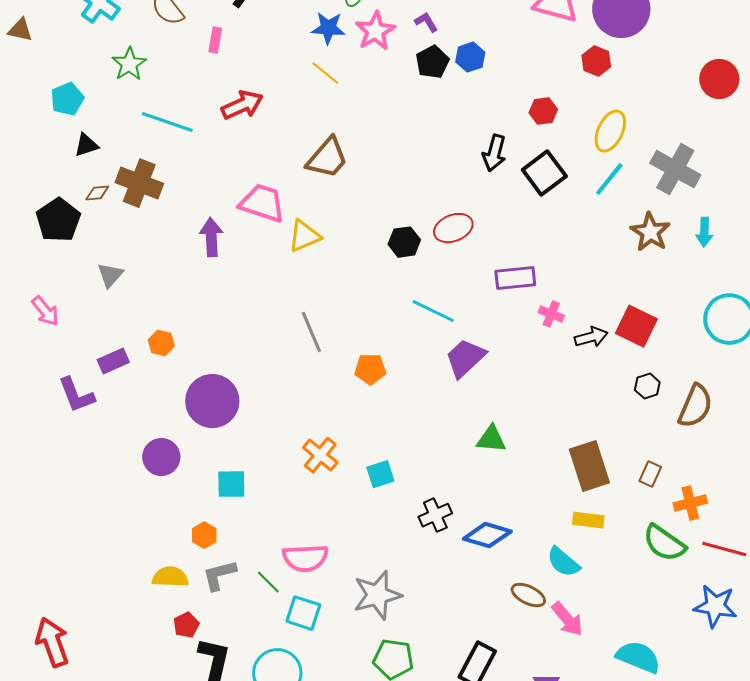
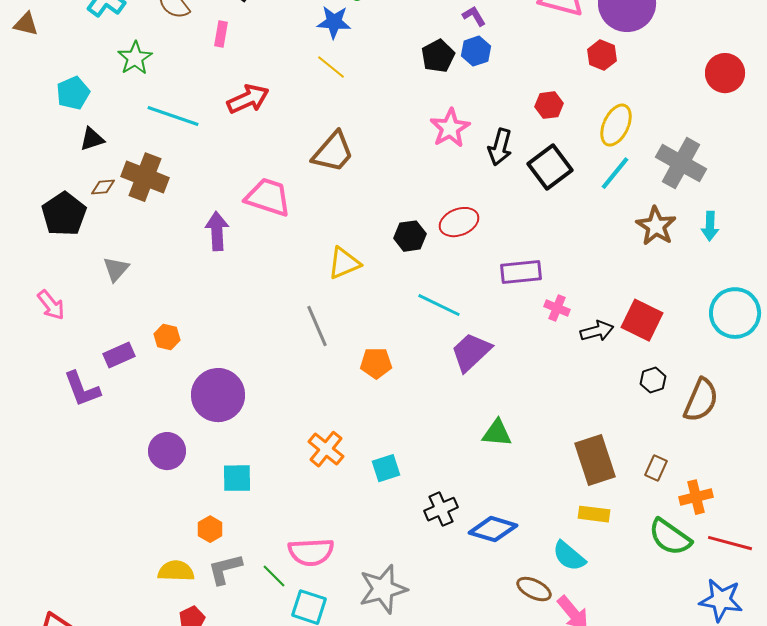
purple L-shape: (426, 22) -> (474, 16), moved
pink star: (375, 31) -> (450, 128), moved
yellow triangle: (304, 236) -> (344, 263), moved

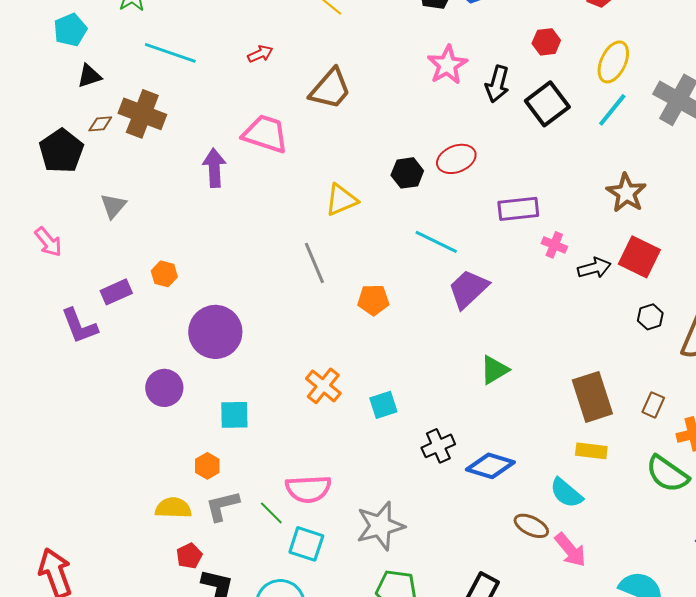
red arrow: (248, 99) -> (260, 54), moved, size x0.6
brown star: (656, 226) -> (626, 193), moved
green triangle: (497, 433) -> (494, 370), turned -36

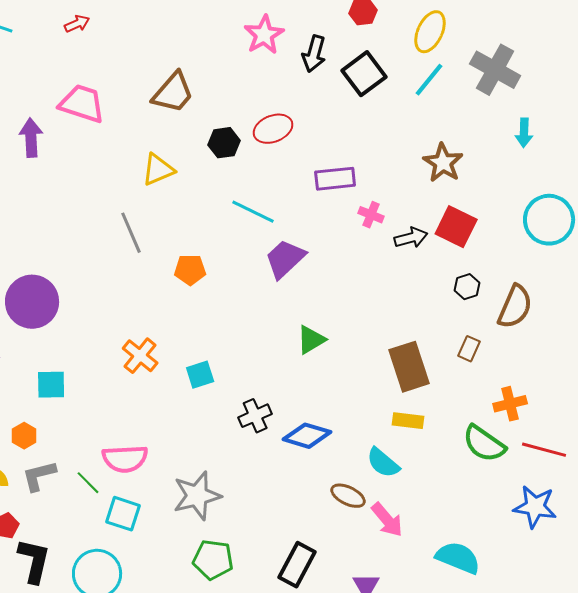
brown trapezoid: (330, 89) -> (173, 93), moved
brown rectangle: (653, 405) -> (469, 349), moved

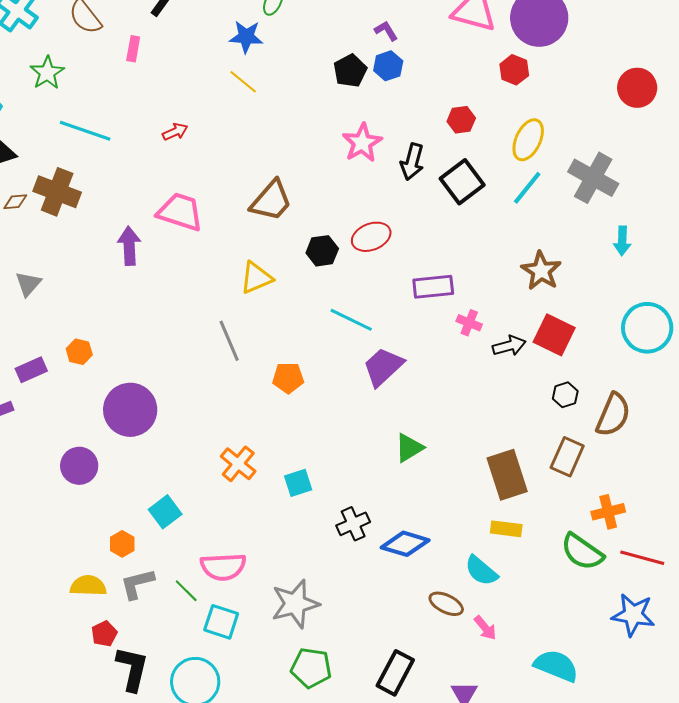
brown rectangle: (469, 349) -> (567, 457), size x1.5
cyan square: (51, 385) -> (165, 512), moved, turned -36
pink arrow: (387, 520) -> (485, 628), size x0.7

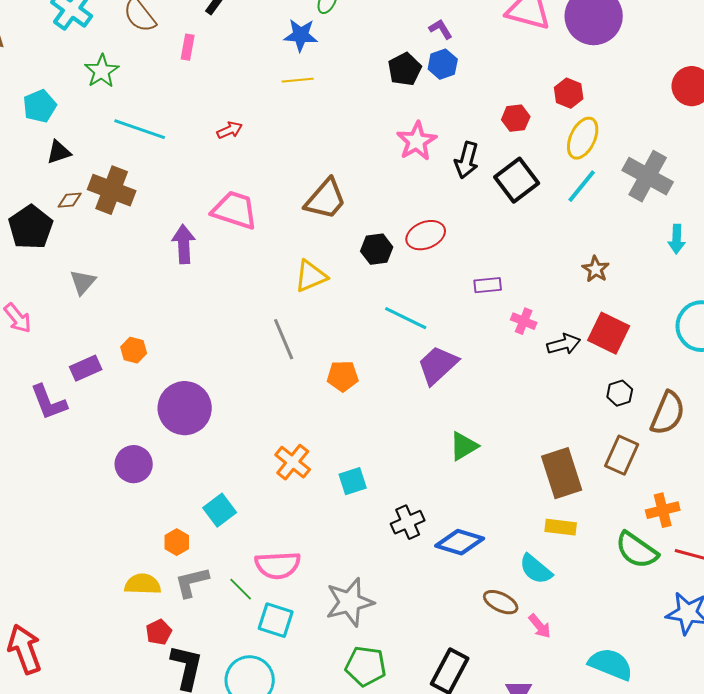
red hexagon: (514, 70) -> (569, 93), moved
yellow line: (243, 82) -> (298, 80), turned -44
brown star: (541, 271) -> (596, 269), size x0.7
purple rectangle: (433, 287) -> (488, 285), size x0.7

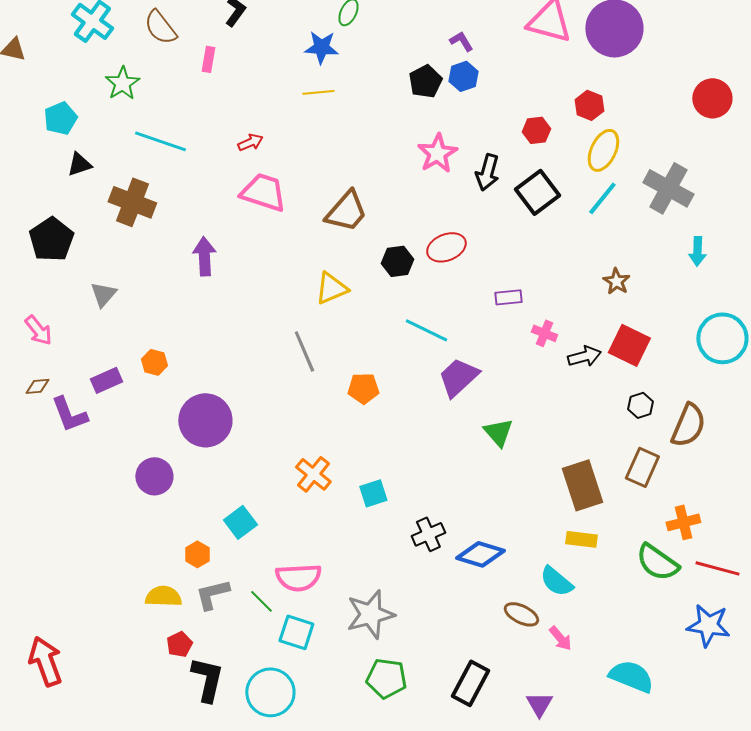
brown diamond: (70, 200) -> (37, 386), moved
pink trapezoid: (235, 210) -> (263, 192), moved
green triangle: (464, 446) -> (498, 432), moved, turned -40

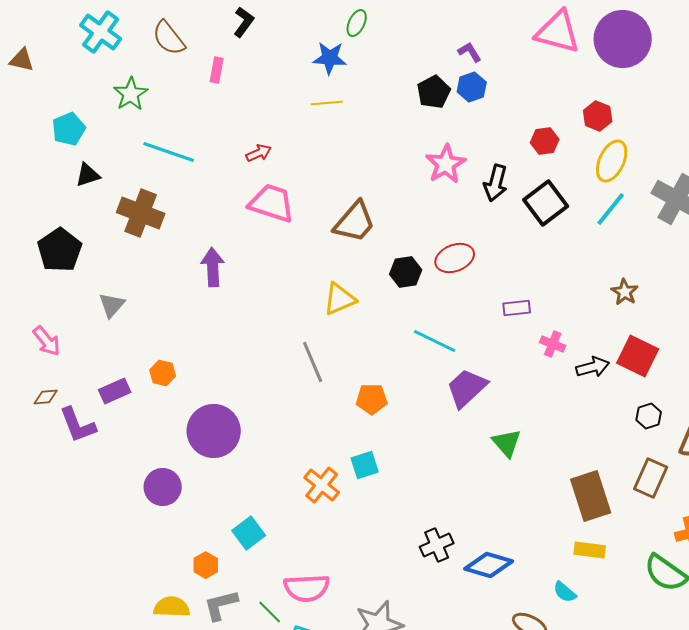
cyan square: (373, 493) -> (365, 465), moved
cyan semicircle: (556, 581) -> (565, 592), size x0.7

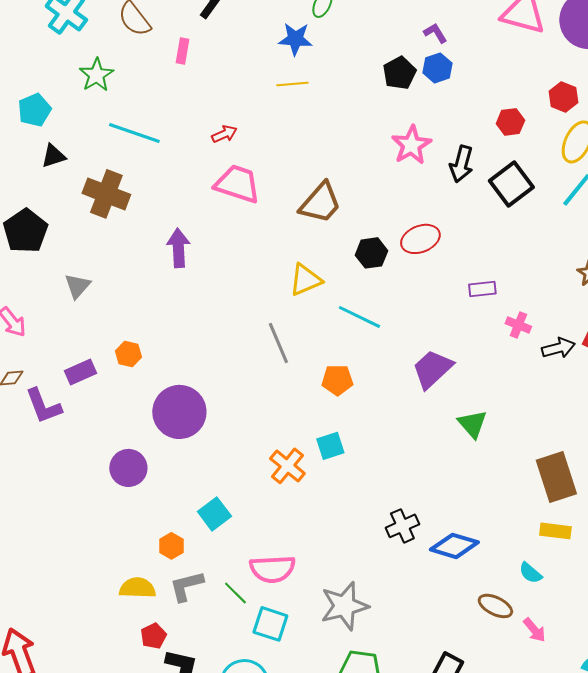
cyan line: (435, 341) -> (359, 317), moved

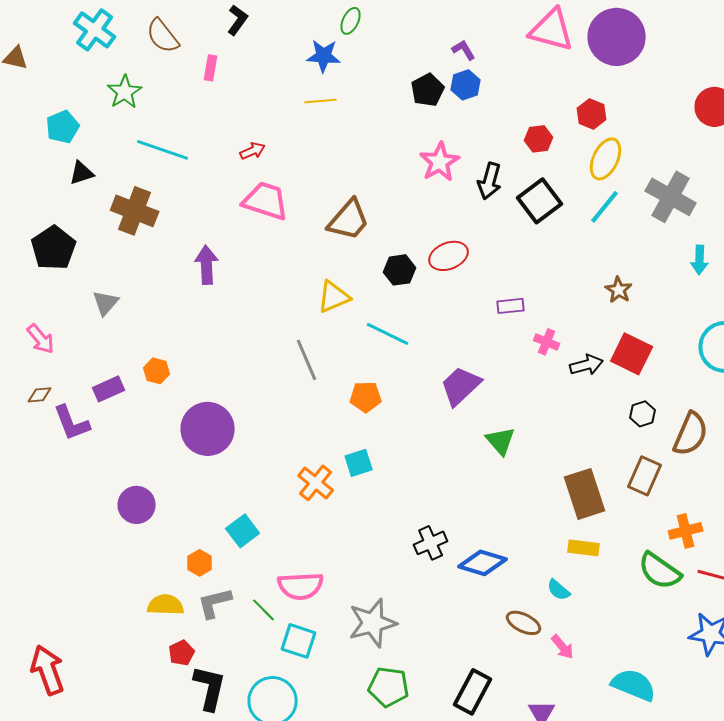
purple circle: (128, 468) -> (137, 505), moved

